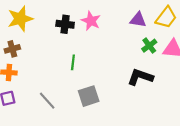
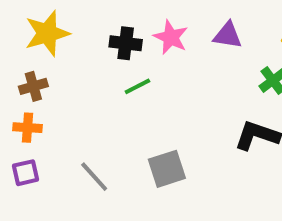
purple triangle: (138, 20) -> (228, 35), moved
green line: (73, 62) -> (137, 86), moved, turned 56

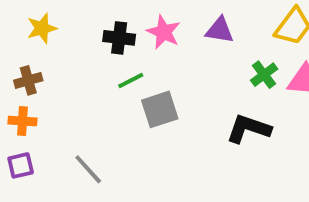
yellow star: (47, 33) -> (42, 28), size x0.7
gray square: (167, 169) -> (160, 109), moved

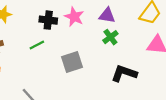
green cross: (264, 75) -> (110, 37), moved
green line: (131, 80) -> (37, 45), moved

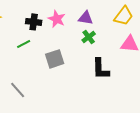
black L-shape: (124, 73) -> (101, 69), turned -110

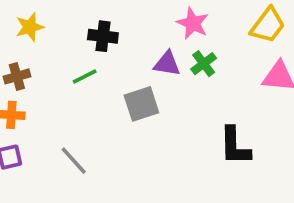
purple triangle: (86, 18) -> (167, 64), moved
pink star: (57, 19) -> (193, 23), moved
black L-shape: (101, 69) -> (235, 146), moved

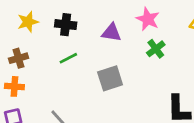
black cross: (103, 36) -> (66, 25), moved
purple triangle: (167, 64) -> (111, 33), moved

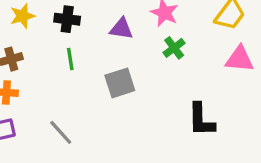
green line: (68, 58) -> (70, 59), turned -72

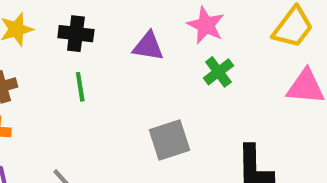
gray square: (120, 83) -> (170, 140), moved

